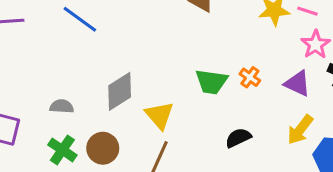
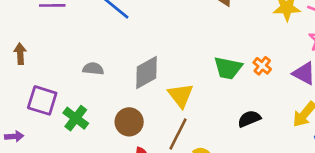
gray semicircle: (62, 106) -> (93, 69), moved
green cross: (62, 150) -> (76, 118), moved

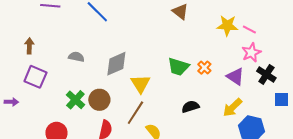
brown arrow: (20, 54) -> (29, 46), moved
green cross: (76, 118) -> (75, 100), moved

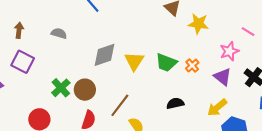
yellow star: (227, 26) -> (198, 24), moved
pink line: (249, 29) -> (248, 32), moved
pink star: (251, 52) -> (229, 51), moved
gray semicircle: (76, 57) -> (59, 33), moved
yellow triangle: (140, 84) -> (134, 61), moved

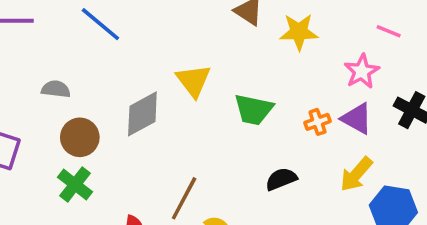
yellow triangle: (134, 61) -> (193, 81), moved
orange cross: (192, 65) -> (318, 122), moved, turned 32
brown circle: (85, 90) -> (80, 137), moved

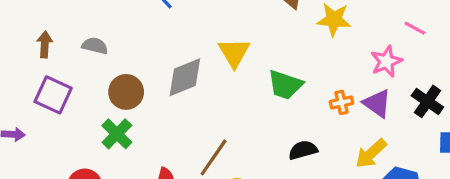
gray semicircle: (56, 89) -> (95, 46), moved

